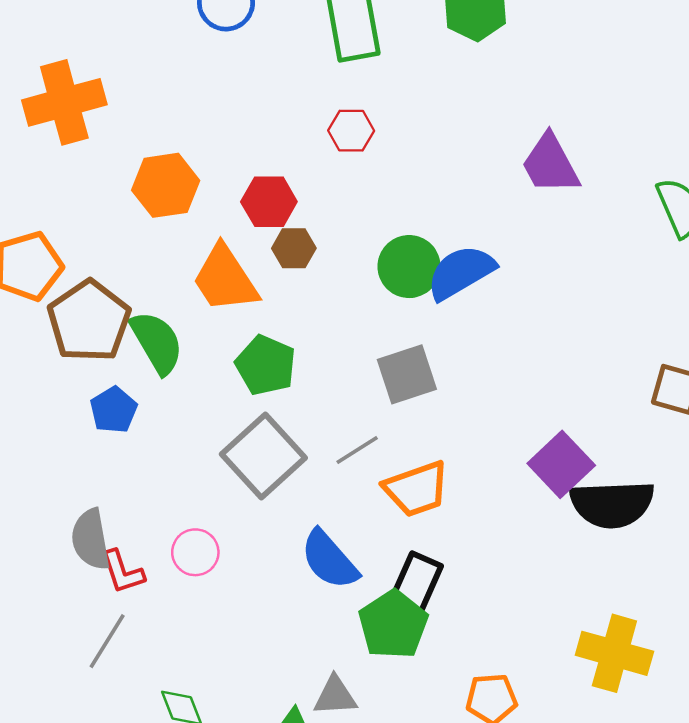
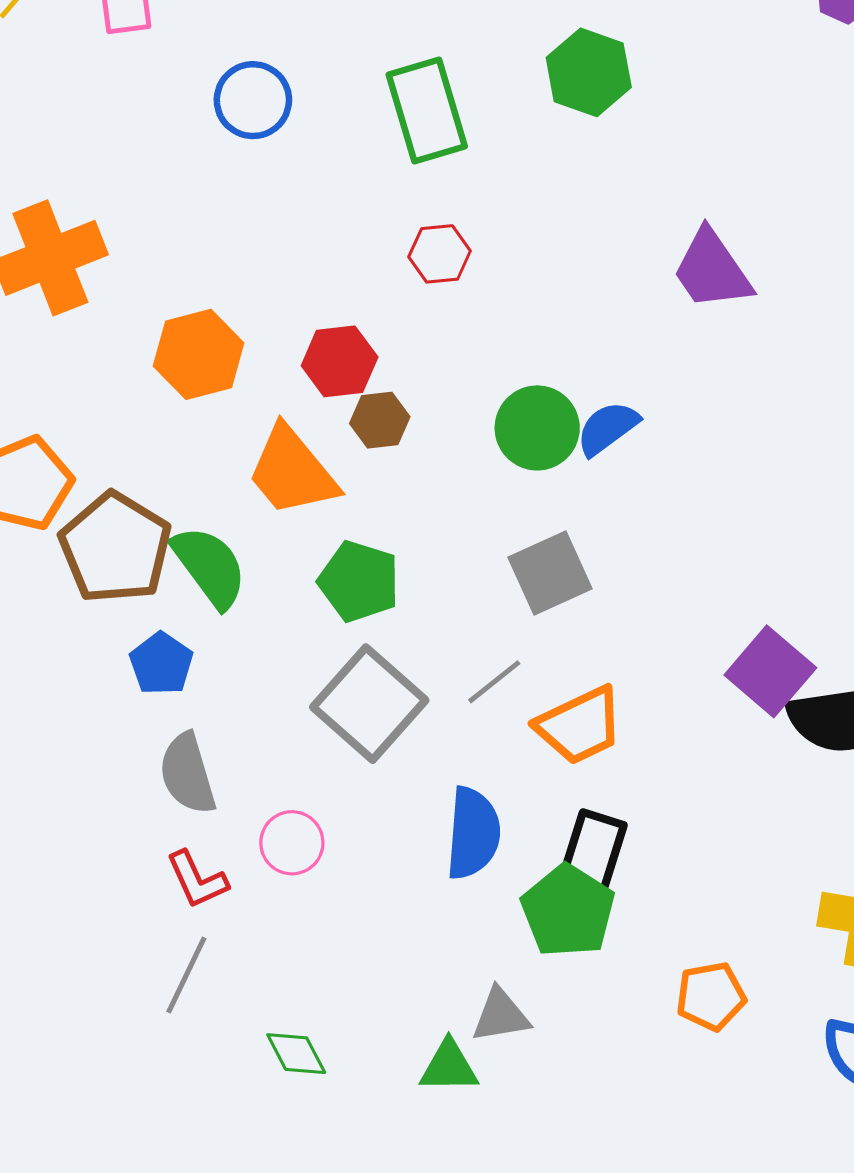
blue semicircle: (461, 272) -> (608, 428), size x0.7
gray semicircle: (91, 539) -> (187, 774), moved
blue semicircle: (329, 560) -> (473, 833), turned -128

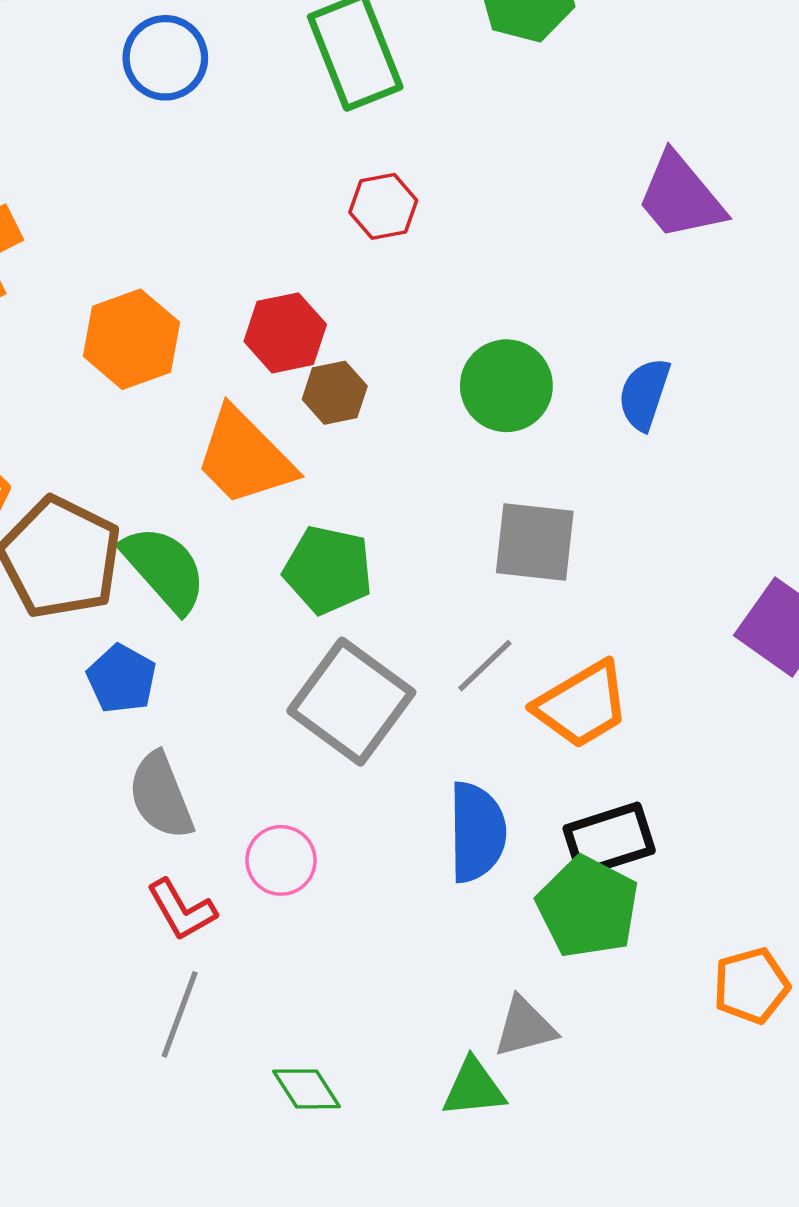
blue semicircle: (608, 428) -> (644, 394), moved, turned -30
gray square: (550, 573) -> (535, 542), turned 36
black rectangle: (593, 851) -> (609, 839), turned 60

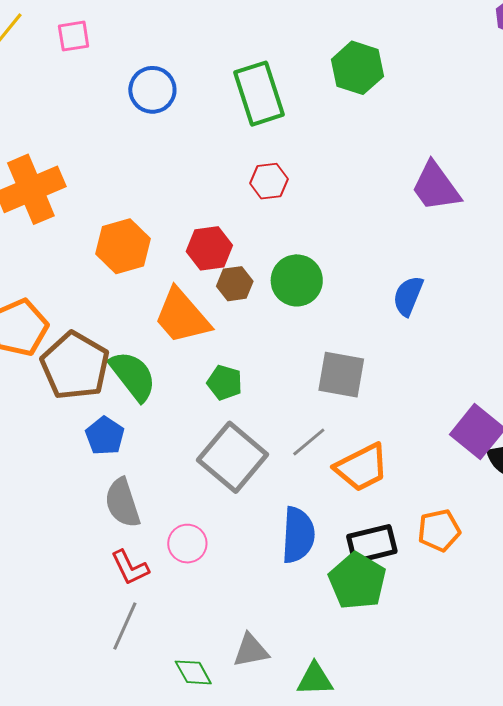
green circle: (506, 386) -> (297, 280), moved
green pentagon: (328, 570) -> (225, 383), size x0.7
orange pentagon: (751, 986) -> (439, 530), moved
gray triangle: (525, 1027) -> (251, 650), moved
green triangle: (474, 1088) -> (315, 679), moved

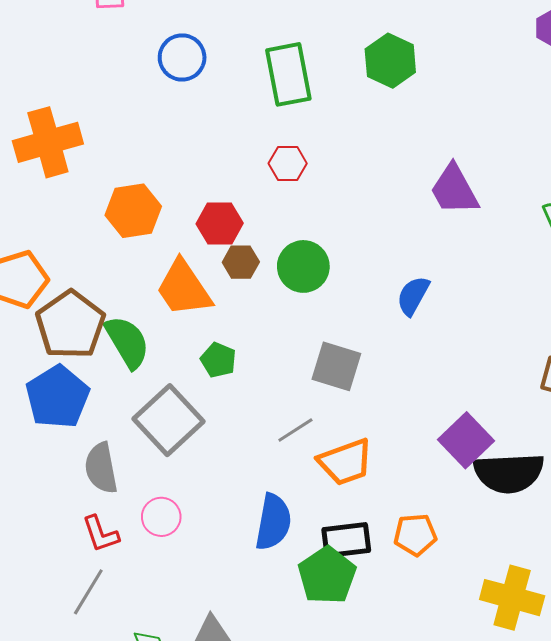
blue pentagon: (105, 436) -> (57, 397), moved, size x1.6
gray square: (233, 457) -> (168, 420), moved

